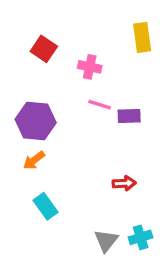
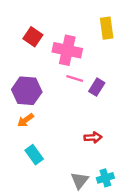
pink cross: (90, 67) -> (67, 50), size x1.6
purple rectangle: (129, 116) -> (97, 87), turned -56

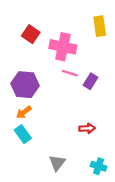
cyan rectangle: (34, 155) -> (23, 134), moved
cyan cross: (105, 178) -> (99, 166), turned 35
gray triangle: (80, 180) -> (57, 163), moved

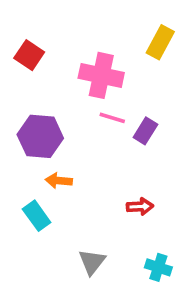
yellow rectangle: (100, 26) -> (160, 42), turned 36
red square: (31, 34) -> (29, 55), moved
orange arrow: (24, 112) -> (59, 181), moved, turned 42

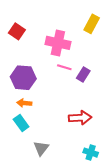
orange arrow: (59, 181) -> (24, 103), moved
red arrow: (140, 206) -> (80, 118), size x1.5
gray triangle: (92, 262) -> (41, 148), moved

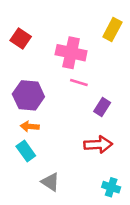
purple rectangle: (83, 75) -> (102, 107), moved
gray triangle: (41, 148) -> (50, 182), turned -35

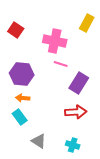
purple rectangle: (102, 107) -> (79, 83), size x1.5
cyan cross: (111, 187) -> (73, 145), moved

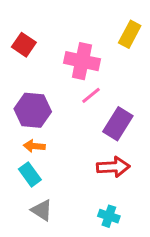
pink line: (61, 64) -> (91, 95), turned -56
gray triangle: (39, 141) -> (42, 210), moved

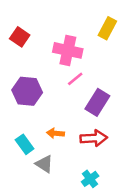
orange arrow: (34, 146) -> (55, 133), moved
gray triangle: (42, 210) -> (44, 164), moved
cyan cross: (109, 216) -> (90, 179), turned 35

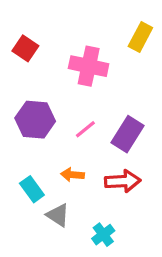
pink line: (75, 79) -> (85, 129), moved
cyan cross: (90, 179) -> (103, 235), moved

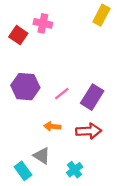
yellow rectangle: (140, 37) -> (101, 15), moved
pink cross: (89, 66) -> (43, 23), moved, size x0.7
cyan rectangle: (32, 189) -> (23, 171), moved

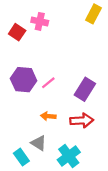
pink line: (62, 94) -> (48, 83), moved
cyan cross: (75, 170) -> (69, 156), size x1.5

